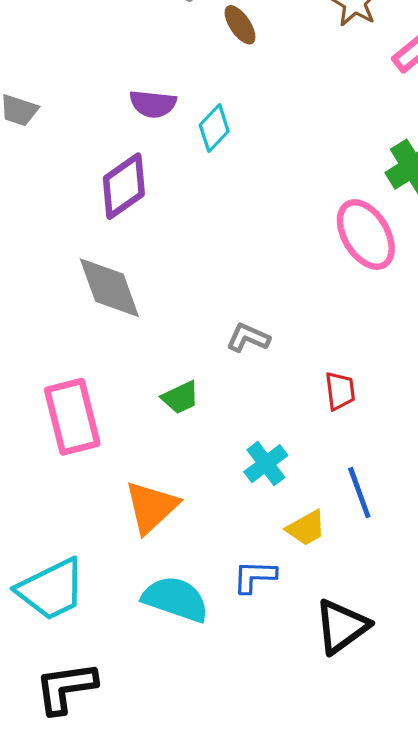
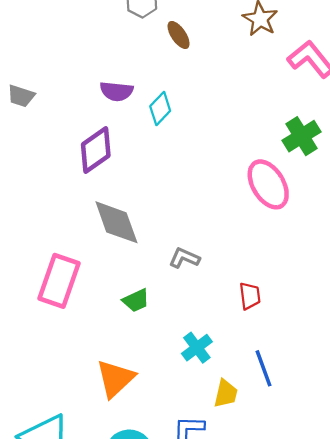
gray diamond: (109, 288) -> (116, 222), moved
pink rectangle: (72, 417) -> (59, 281), moved, turned 33
yellow trapezoid: (306, 528) -> (226, 394), turned -48

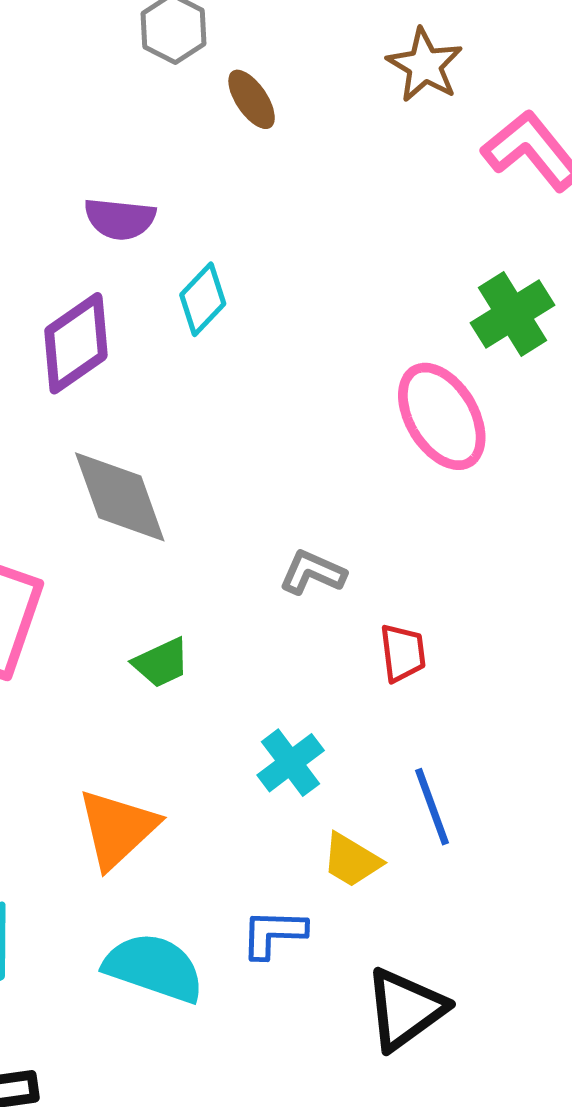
cyan diamond: (160, 109) -> (203, 299), moved
gray L-shape: (184, 258) -> (313, 572), moved
yellow trapezoid: (226, 394) -> (352, 860), turned 108

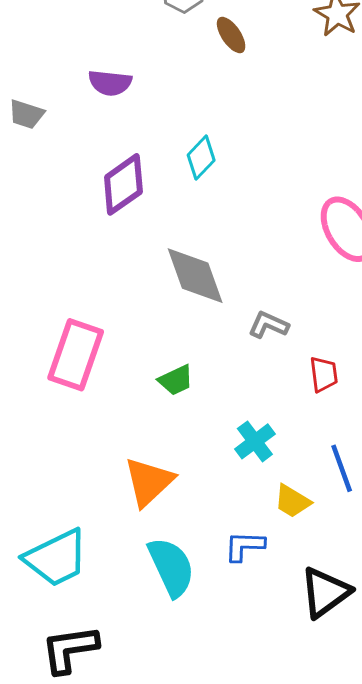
purple semicircle: (120, 219) -> (110, 83), moved
gray diamond: (120, 497) -> (195, 276), moved
cyan semicircle: (154, 968) -> (171, 567), turned 46

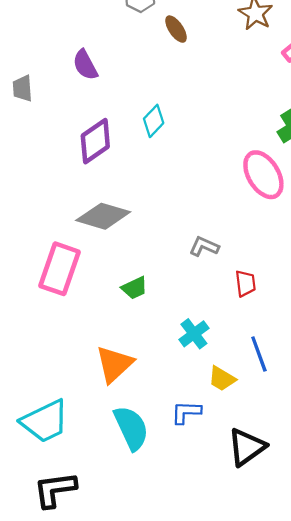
purple semicircle: (110, 83) -> (85, 65), turned 56
gray trapezoid: (26, 114) -> (22, 88), turned 68
gray diamond: (195, 276) -> (103, 216), moved, turned -54

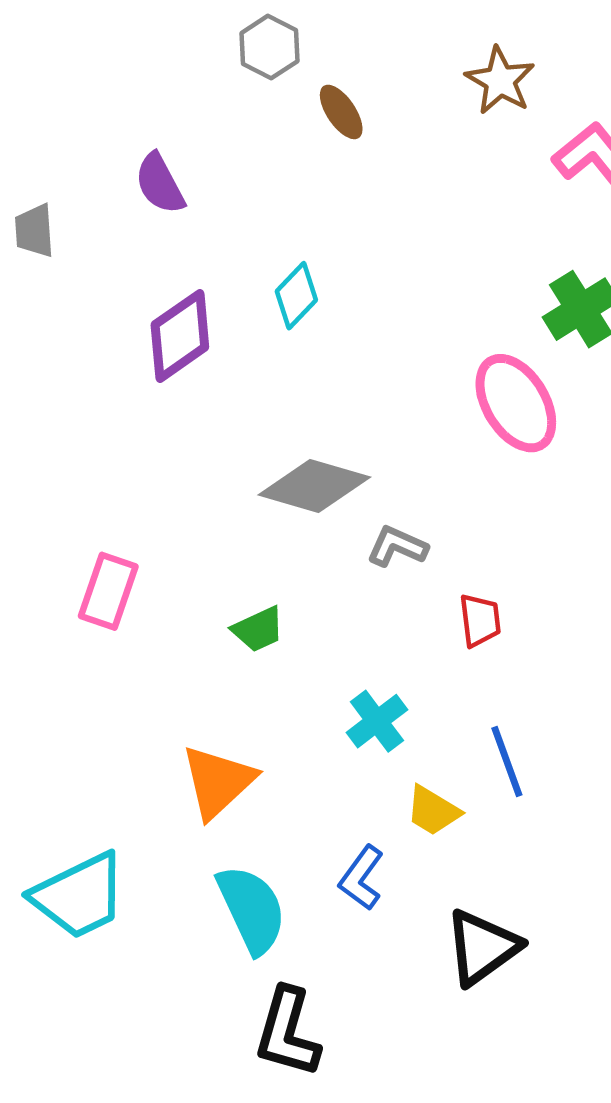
gray diamond: (103, 216) -> (314, 486), moved
pink rectangle: (59, 269) -> (108, 591), size x0.7
blue L-shape: (186, 412) -> (361, 878), turned -56
black L-shape: (55, 490) -> (287, 1032), moved, turned -66

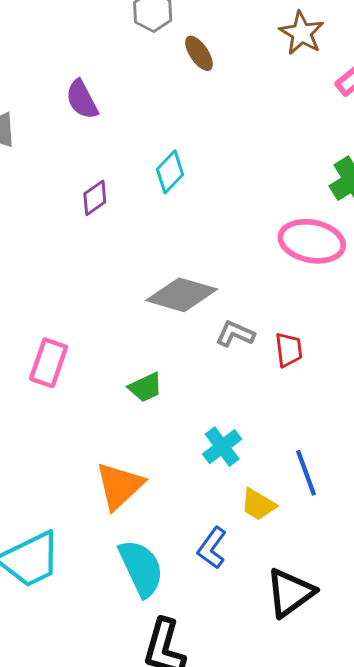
purple diamond: (180, 336) -> (95, 198), size x0.6
pink ellipse: (516, 403) -> (312, 241), turned -48
red trapezoid: (480, 620) -> (289, 350), moved

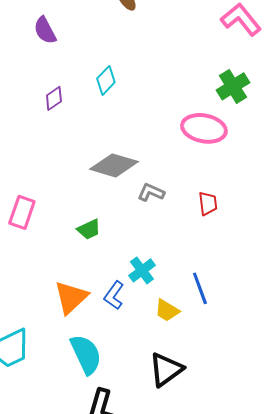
red trapezoid: (289, 350) -> (208, 203), moved
blue L-shape: (212, 548) -> (114, 295), moved
black triangle: (290, 593) -> (166, 369), moved

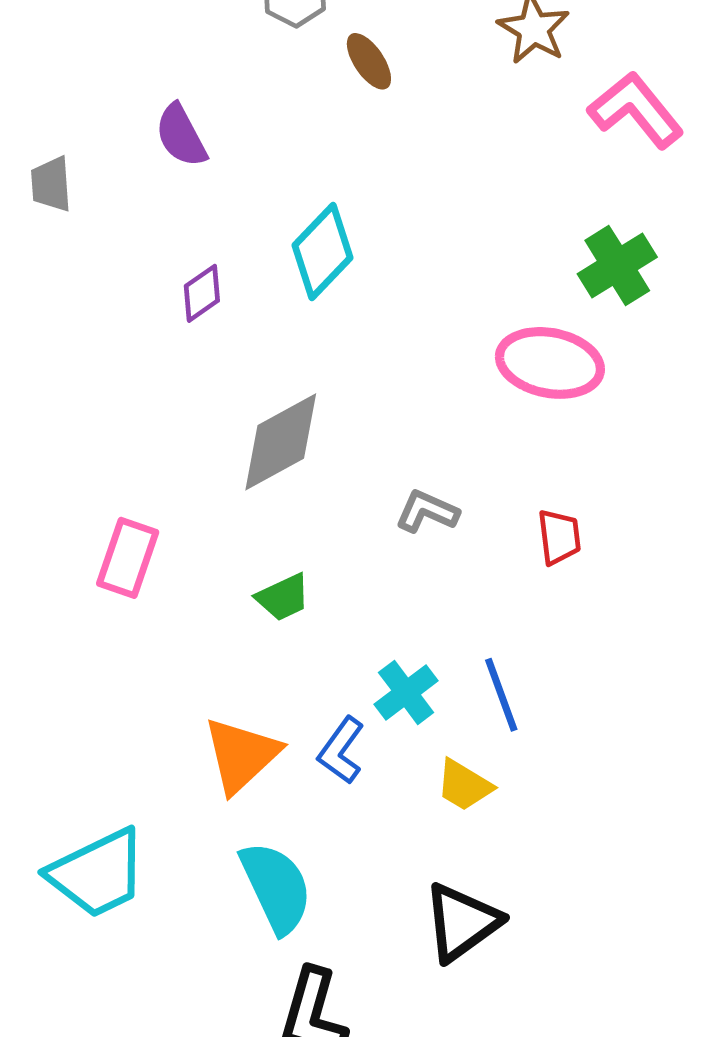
cyan diamond: (106, 80) -> (323, 252), size x1.4
gray diamond: (114, 165) -> (281, 442), moved, turned -45
blue line: (200, 288) -> (501, 695), moved

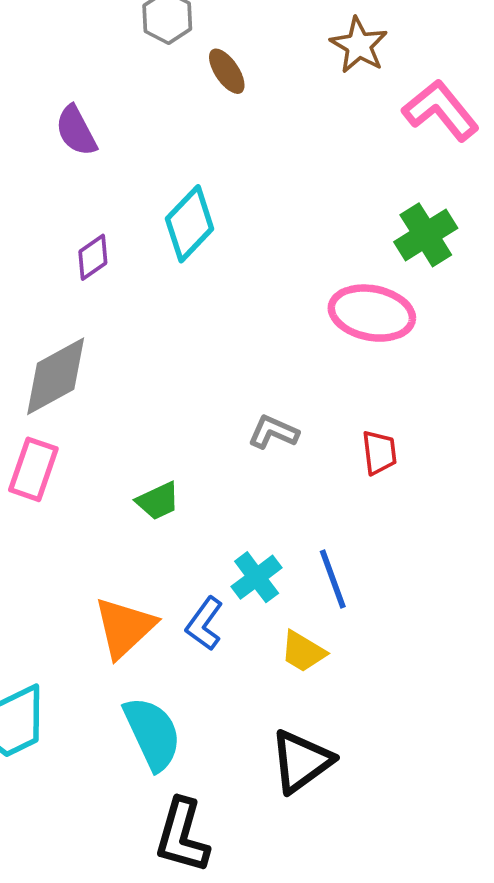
gray diamond: (281, 442) -> (56, 376), moved

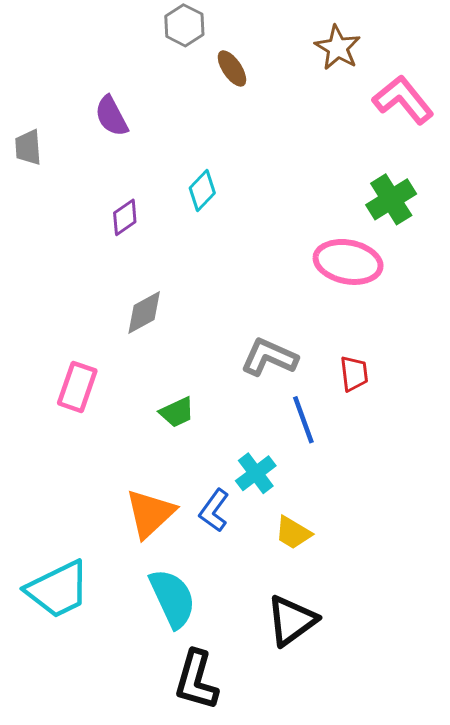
cyan diamond: (190, 224) -> (202, 191), size x0.7
gray diamond: (56, 376) -> (144, 313), moved, size x0.7
gray L-shape: (273, 432) -> (269, 357), size x1.4
blue line: (333, 579) -> (303, 420), moved

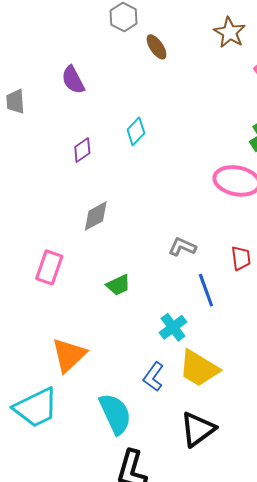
gray L-shape: (269, 357) -> (182, 247), size x0.7
blue L-shape: (214, 510) -> (153, 377), moved
orange triangle: (150, 513) -> (69, 355), moved
yellow trapezoid: (293, 533) -> (199, 368), size x1.6

